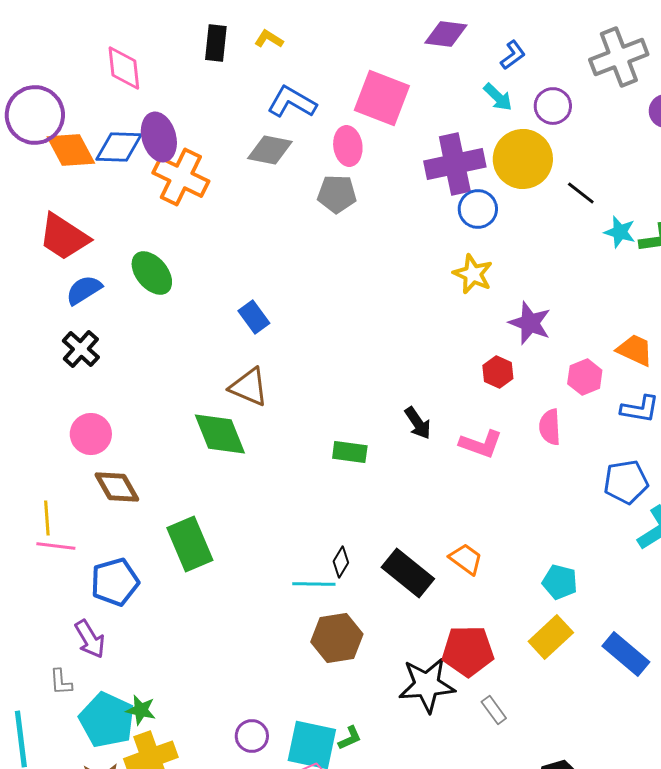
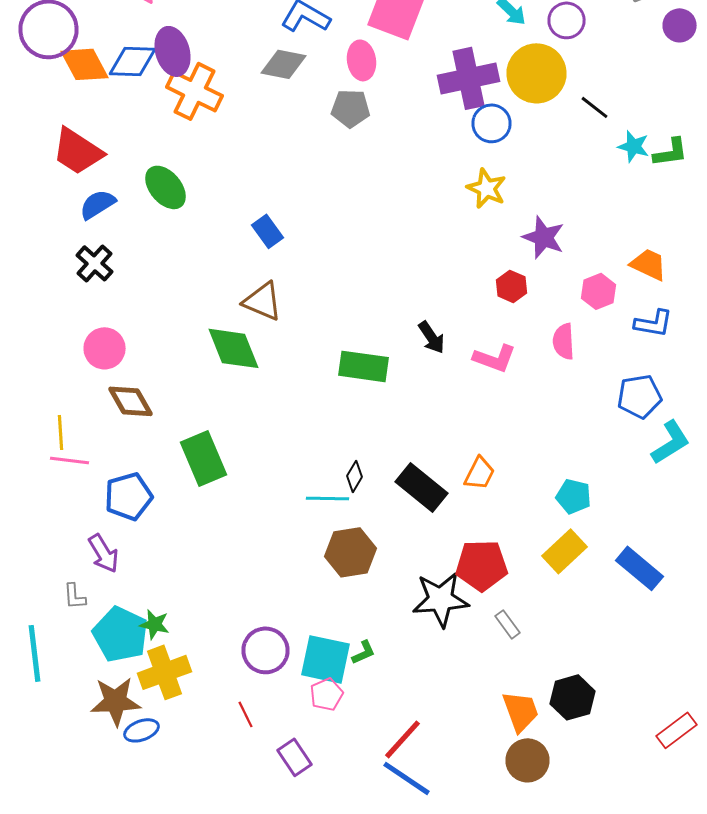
green rectangle: (350, 452) -> (364, 366), size x1.4
orange trapezoid: (466, 559) -> (480, 473), turned 81
purple circle: (252, 736) -> (266, 650), size x1.4

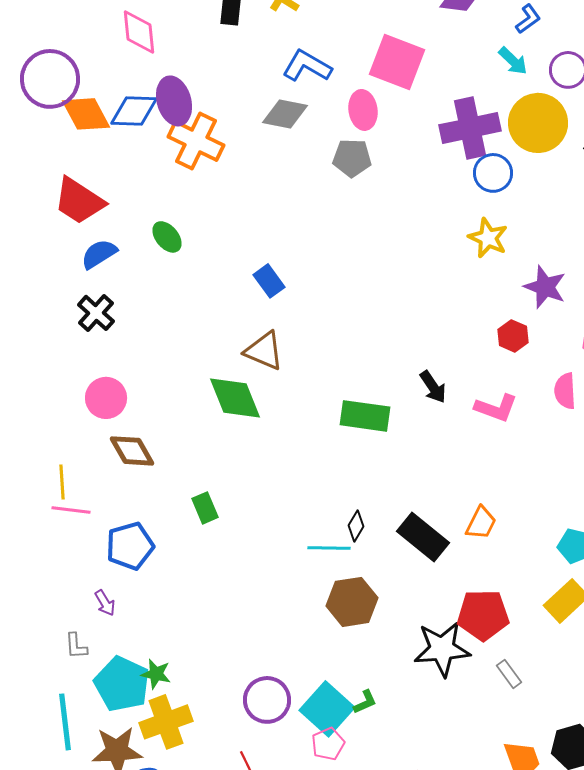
green ellipse: (166, 187) -> (167, 237), size x0.7
green rectangle: (204, 458) -> (205, 508), size x0.6
purple arrow: (104, 553) -> (105, 603), size x0.7
cyan line: (34, 653) -> (65, 722), moved
cyan square: (326, 659) -> (327, 709), turned 30

